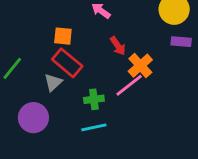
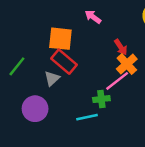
orange square: (63, 36) -> (60, 39), size x1.5
red arrow: (118, 46) -> (121, 47), moved
green cross: (94, 99) -> (101, 99), moved

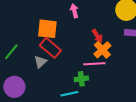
pink arrow: (93, 17) -> (74, 11), turned 40
pink line: (117, 81) -> (94, 64), turned 35
purple circle: (35, 109) -> (14, 87), moved

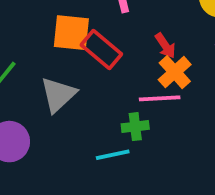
red rectangle: (50, 48) -> (101, 49), moved
gray triangle: (40, 62) -> (58, 95), size x1.5

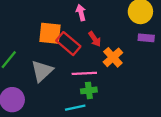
red arrow: (165, 46) -> (95, 39), moved
pink line: (160, 98) -> (84, 73), moved

